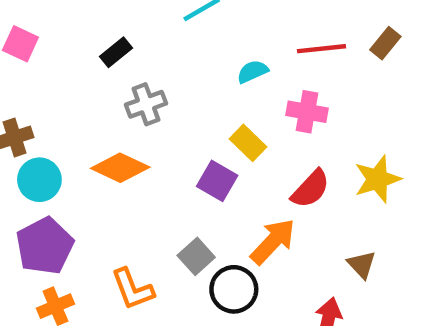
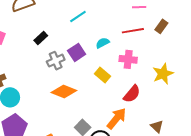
orange diamond: (120, 168) -> (64, 91), moved
yellow star: (377, 179) -> (163, 74), moved
purple square: (217, 181) -> (77, 52), moved, turned 30

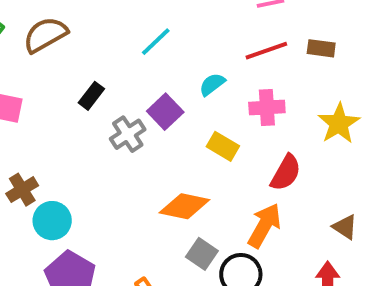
brown rectangle: (161, 26) -> (321, 48), moved, turned 72
orange diamond: (64, 91) -> (184, 206), moved

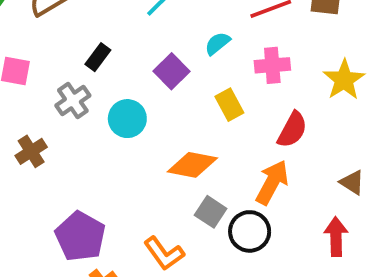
gray cross: (128, 134) -> (73, 100), moved
yellow rectangle: (223, 146) -> (229, 105), turned 32
cyan circle: (52, 221) -> (127, 119), moved

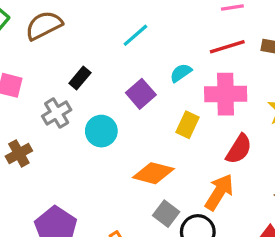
pink cross: (272, 65) -> (226, 94), size x1.4
yellow rectangle: (229, 105) -> (187, 125), turned 50

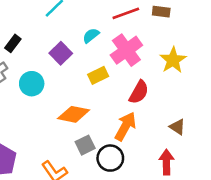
pink cross: (226, 94) -> (126, 50), turned -32
yellow rectangle: (187, 125) -> (98, 75), turned 42
gray square: (166, 214) -> (85, 145), turned 30

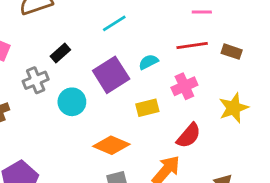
pink cross: (126, 50) -> (184, 86), size x0.7
purple square: (61, 53) -> (111, 75), size x1.4

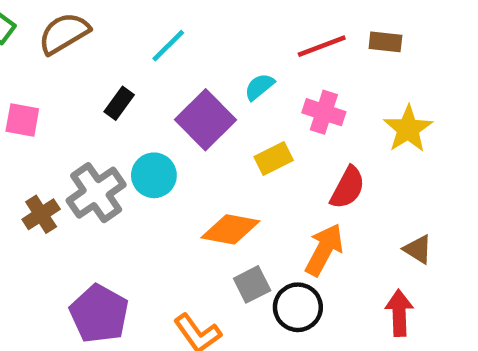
cyan line: (114, 23) -> (168, 46), moved
gray cross: (36, 80) -> (96, 193), moved, size x1.4
pink cross: (184, 86) -> (324, 112), turned -35

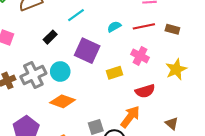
cyan semicircle: (259, 87) -> (114, 27), moved
purple square: (206, 120) -> (87, 51), turned -30
red semicircle: (348, 188) -> (145, 91), turned 36
orange diamond: (230, 229) -> (62, 101), moved

